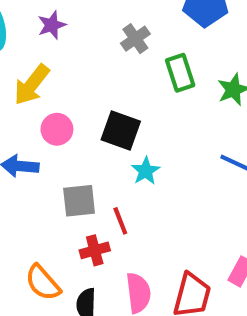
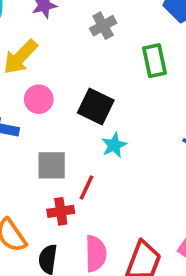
gray cross: (135, 39) -> (103, 26), moved
red line: (120, 221) -> (86, 187), turned 40

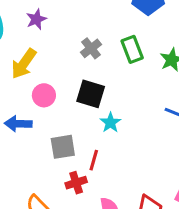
gray cross: (103, 26) -> (91, 48), moved

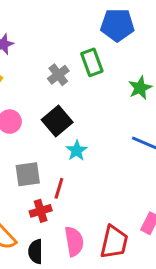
green rectangle: (132, 49) -> (92, 62), moved
black square: (91, 94) -> (57, 121), turned 32

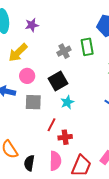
gray square: (28, 174) -> (33, 102), moved
red cross: (41, 211) -> (65, 137), moved

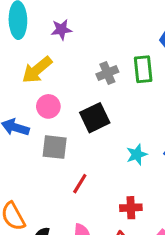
cyan star: (67, 102) -> (137, 155), moved
red cross: (65, 137) -> (131, 208), moved

